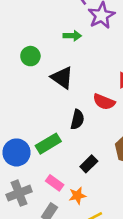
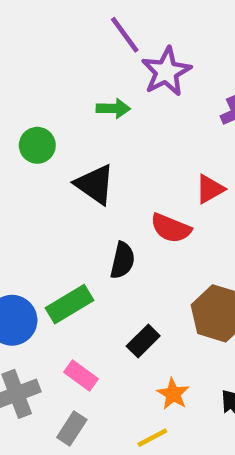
orange star: (77, 196) -> (173, 394), moved, turned -30

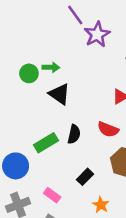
green arrow: (113, 108) -> (51, 67), moved
red semicircle: (171, 228) -> (108, 129), moved
green rectangle: (70, 304) -> (46, 143), moved

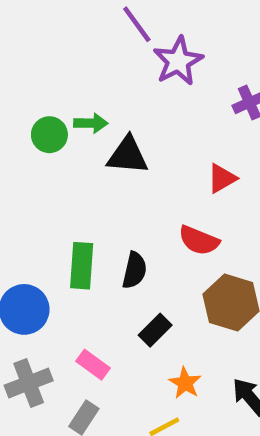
black triangle: (59, 94) -> (128, 155), moved, turned -30
black semicircle: (74, 134) -> (134, 270), moved
green rectangle: (46, 143) -> (82, 266), turned -55

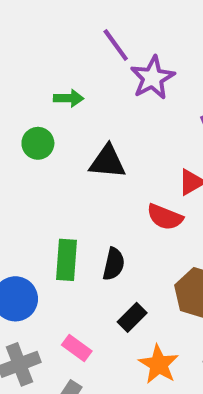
green arrow: (91, 123) -> (69, 98), moved
red semicircle: (199, 240) -> (165, 217), moved
orange star: (185, 383) -> (159, 364), size x1.4

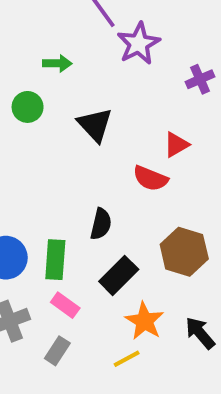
black triangle: (107, 162) -> (95, 125), turned 42
green rectangle: (67, 260) -> (55, 260), moved
black rectangle: (132, 317) -> (119, 275), size x1.4

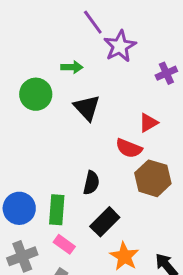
green arrow: (57, 63) -> (72, 67), moved
green circle: (28, 107) -> (36, 94), size x1.4
brown hexagon: (184, 252) -> (153, 178), moved

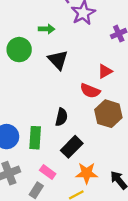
pink rectangle: (64, 244) -> (48, 172), moved
orange star: (124, 256) -> (87, 173), turned -30

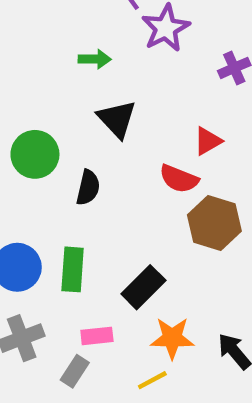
green circle: (19, 50) -> (35, 154), moved
black semicircle: (61, 117) -> (88, 188), moved
pink rectangle: (48, 172) -> (97, 336), turned -42

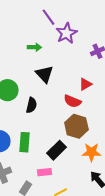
brown hexagon: (214, 223) -> (76, 126), moved
pink rectangle: (97, 336) -> (44, 172), moved
orange star: (172, 338) -> (91, 152), moved

